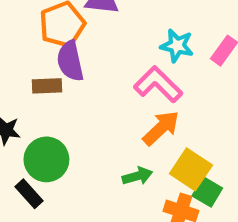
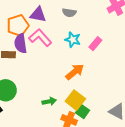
pink L-shape: (158, 84) -> (40, 38), moved
orange arrow: (161, 128) -> (75, 72), moved

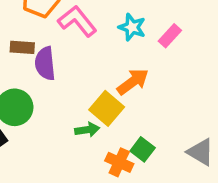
purple semicircle: (21, 43) -> (45, 63), moved
yellow square: (75, 100) -> (107, 108), moved

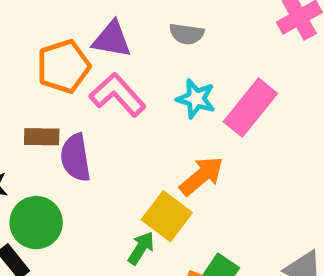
pink rectangle: (170, 36) -> (250, 108), size x1.6
green arrow: (87, 130) -> (141, 248), turned -45

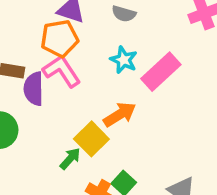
orange pentagon: (63, 66) -> (60, 39), moved
pink L-shape: (118, 95) -> (62, 71), moved

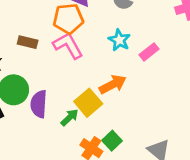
pink rectangle: (161, 72) -> (149, 52), size x0.6
purple semicircle: (34, 89) -> (39, 104), moved

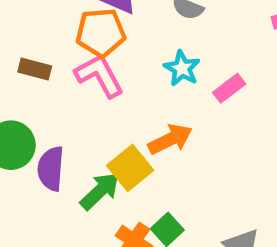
green arrow: (70, 117) -> (100, 191), size x1.4

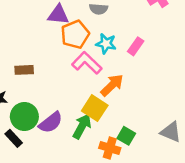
orange pentagon: (101, 33) -> (75, 34), moved
pink L-shape: (99, 75) -> (87, 63), moved
purple semicircle: (51, 169) -> (51, 123), turned -115

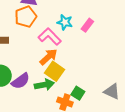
orange pentagon: (75, 34) -> (26, 17), moved
orange arrow: (112, 85) -> (48, 57), moved
green arrow: (82, 126) -> (44, 85), turned 48

